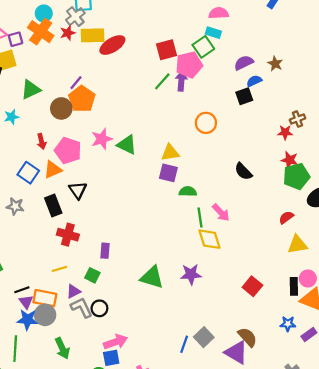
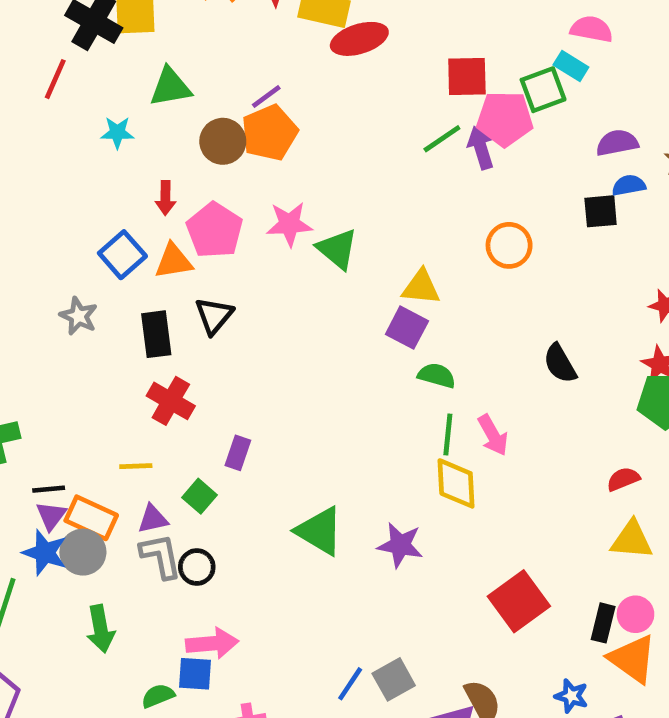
purple arrow: (181, 81) -> (481, 148), turned -36
red square: (252, 286) -> (519, 601), size x1.4

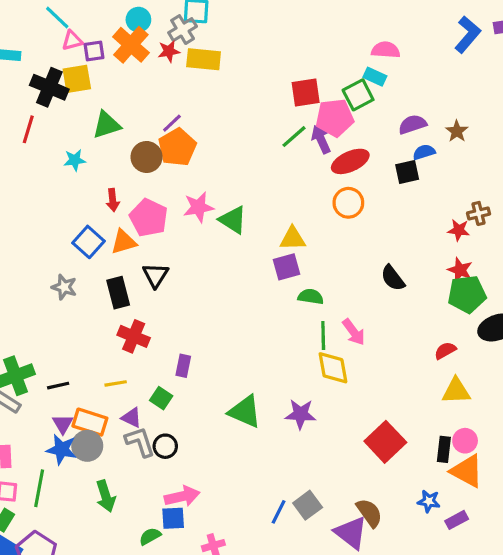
red ellipse: (359, 39) -> (350, 161), moved
purple square: (407, 328) -> (287, 267), turned -36
black line: (49, 489) -> (58, 386), moved
purple triangle: (153, 519) -> (132, 418), turned 45

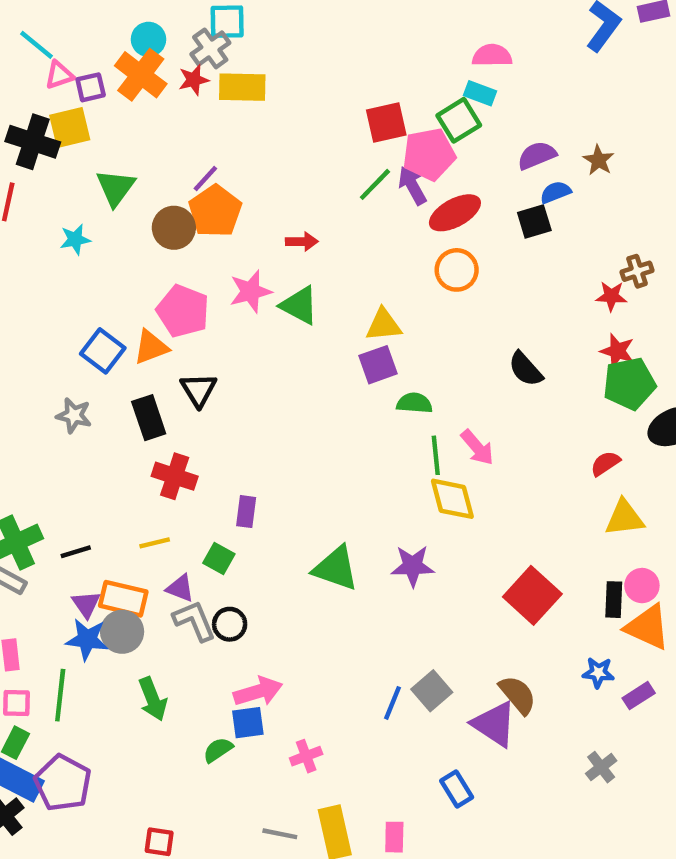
green triangle: (107, 125) -> (115, 188), turned -32
red arrow: (113, 200) -> (302, 242), moved, turned -80

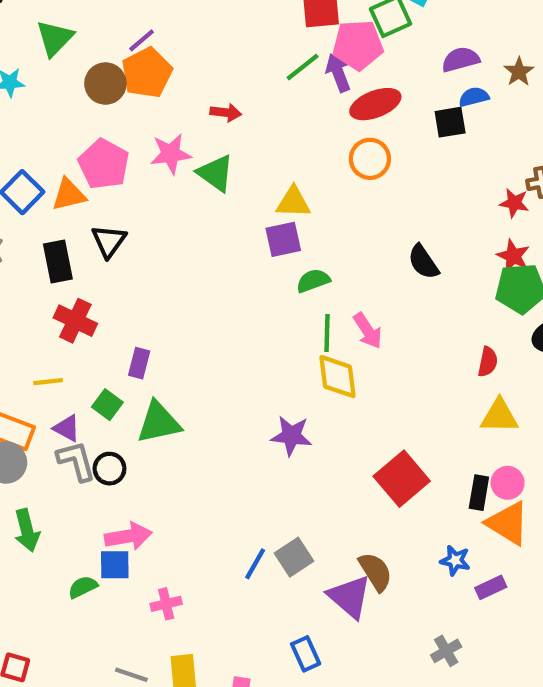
green semicircle: (414, 403) -> (313, 281), turned -32
red semicircle: (605, 463) -> (488, 362), turned 128
green triangle: (336, 568) -> (159, 422), moved, turned -39

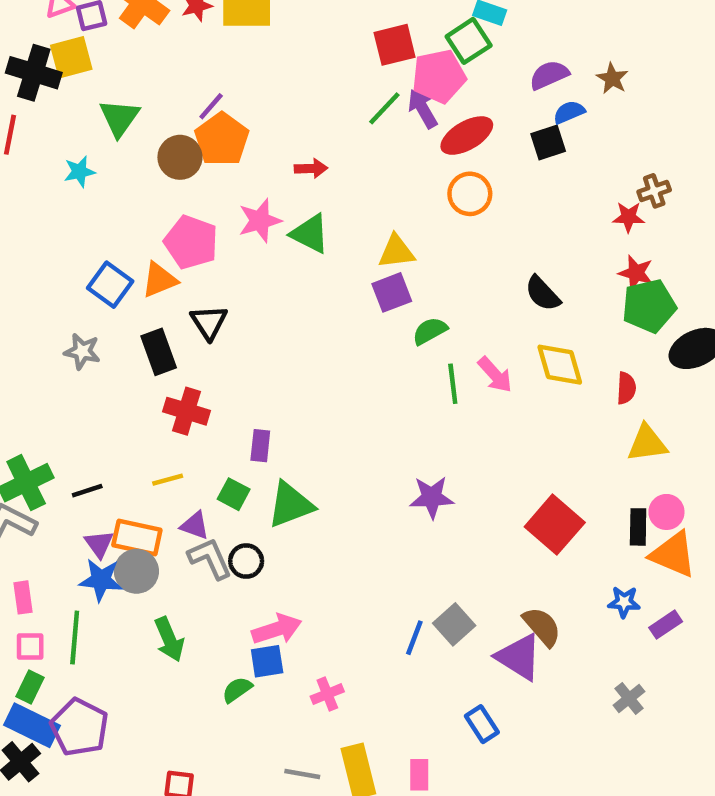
yellow diamond: (338, 377) -> (560, 365), moved

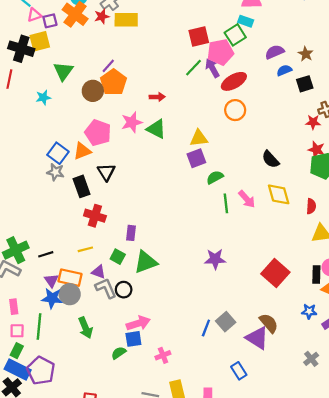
black square: (548, 143) -> (305, 84), moved
gray star: (82, 351) -> (55, 172), moved

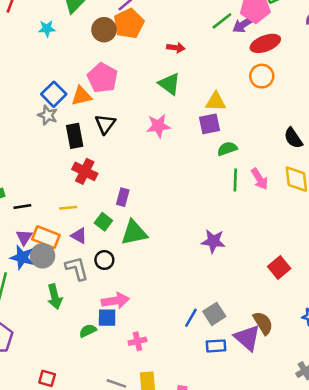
purple arrow: (212, 68) -> (243, 24), turned -102
pink star: (132, 122) -> (158, 126), moved
red square: (275, 273) -> (279, 268), size x0.7
gray L-shape: (106, 288) -> (77, 268), moved
blue rectangle: (239, 371) -> (216, 346), moved, turned -70

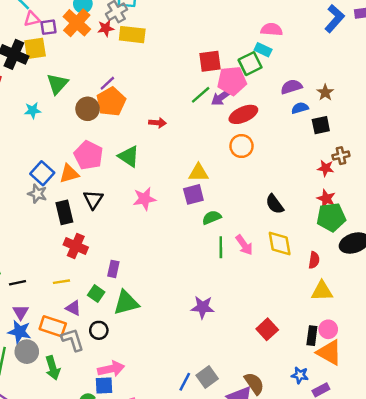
green triangle: (169, 84) -> (129, 156), moved
orange rectangle: (46, 237) -> (53, 326), moved
gray circle: (43, 256) -> (27, 352), moved

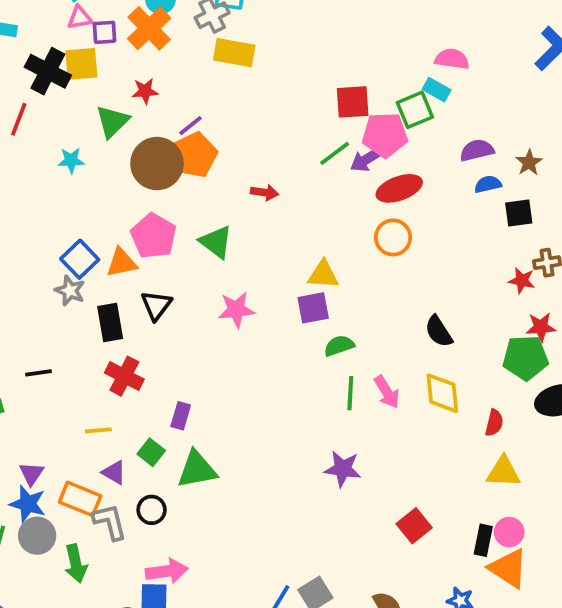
red star: (106, 28) -> (145, 91), moved
brown circle: (88, 109) -> (157, 164), size x1.4
red star: (326, 199) -> (541, 327), moved, turned -30
black line: (17, 283) -> (38, 373), moved
purple star: (203, 307) -> (343, 469), moved

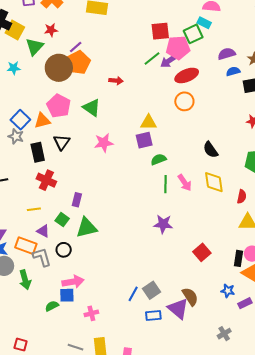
yellow square: (81, 64) -> (15, 30), moved, turned 36

